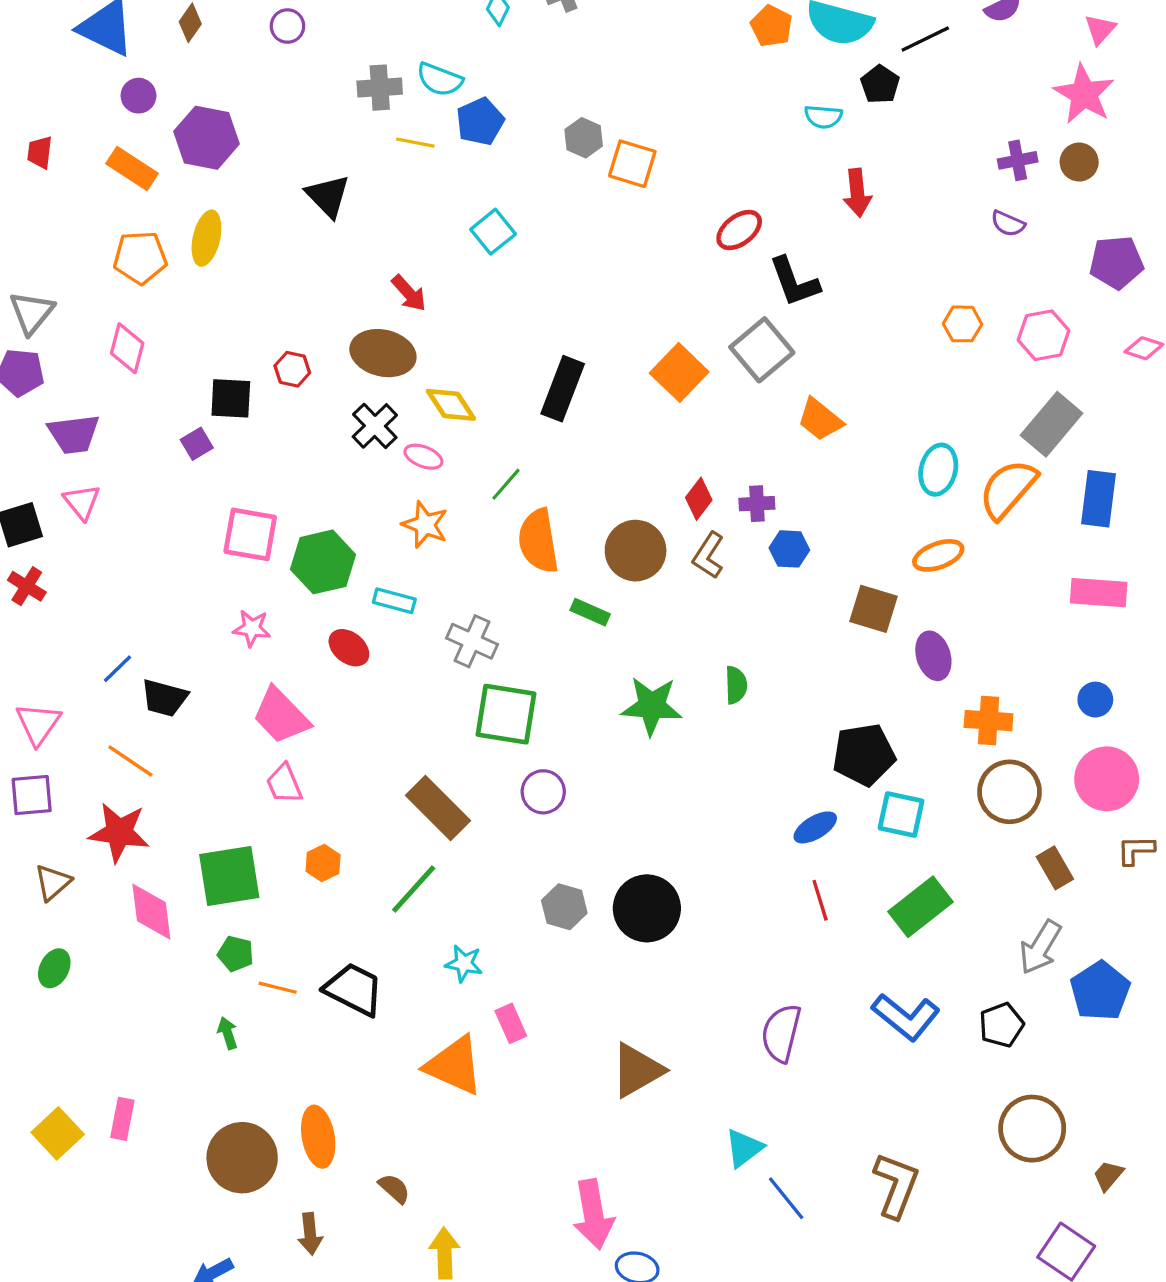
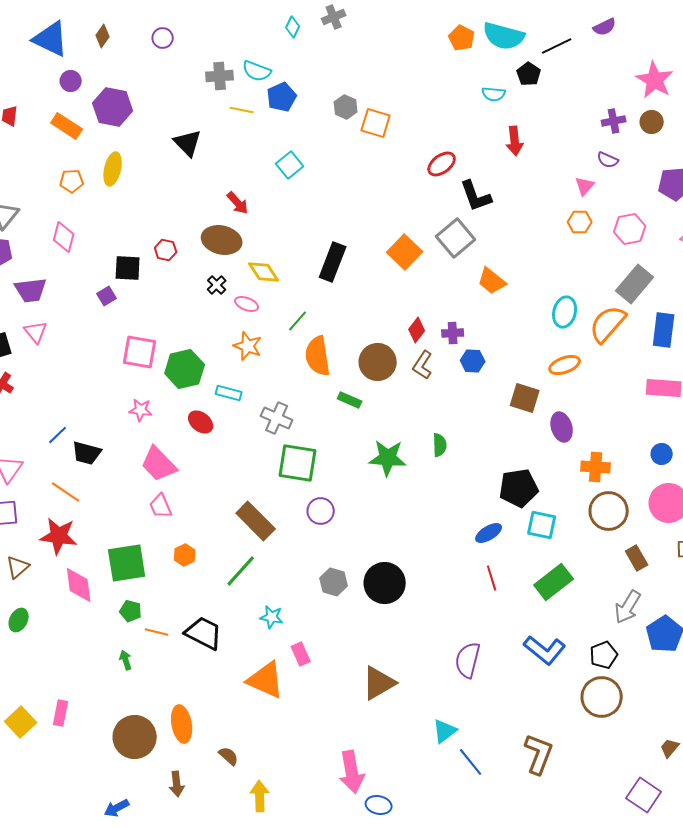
pink triangle: (1100, 29) -> (585, 186), moved
orange pentagon: (140, 258) -> (72, 181), size x0.7
black cross: (375, 426) -> (217, 285), size x0.7
brown circle: (1032, 1129) -> (602, 697), moved

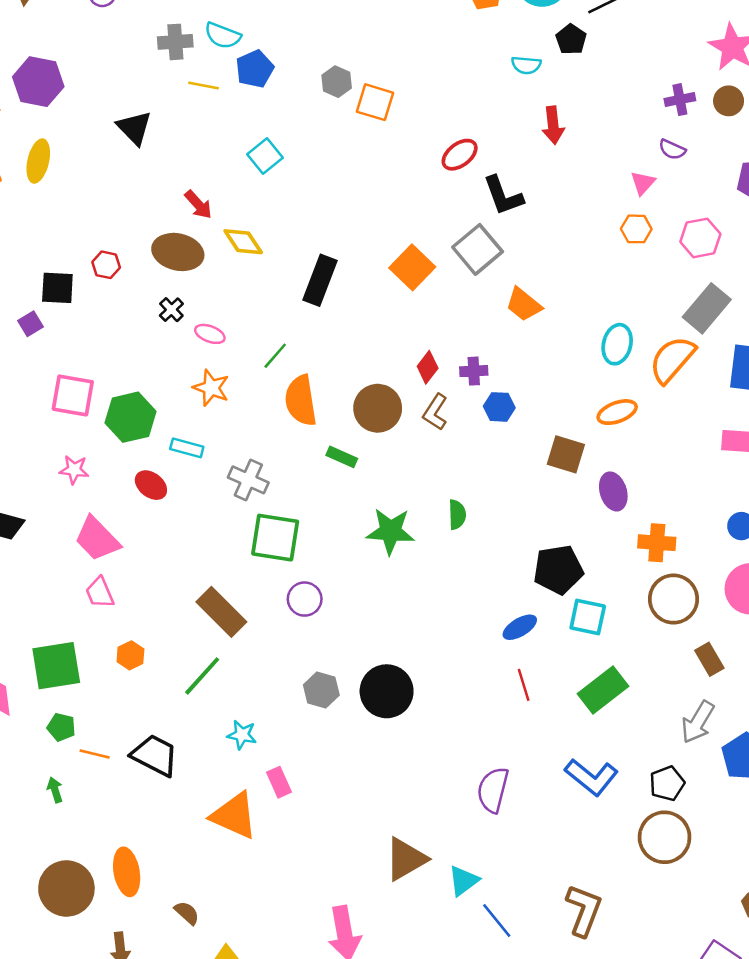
yellow diamond: (264, 272) -> (243, 242), moved
brown triangle: (379, 683) -> (406, 859), moved

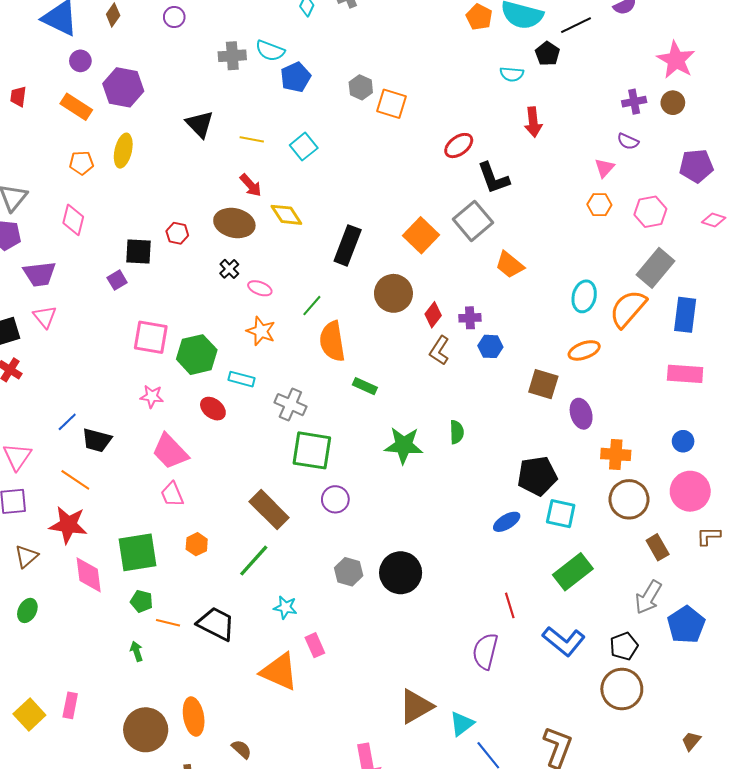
yellow line: (203, 85) -> (252, 139), moved
brown circle: (378, 408) -> (393, 293), moved
red line: (524, 685) -> (510, 605), moved

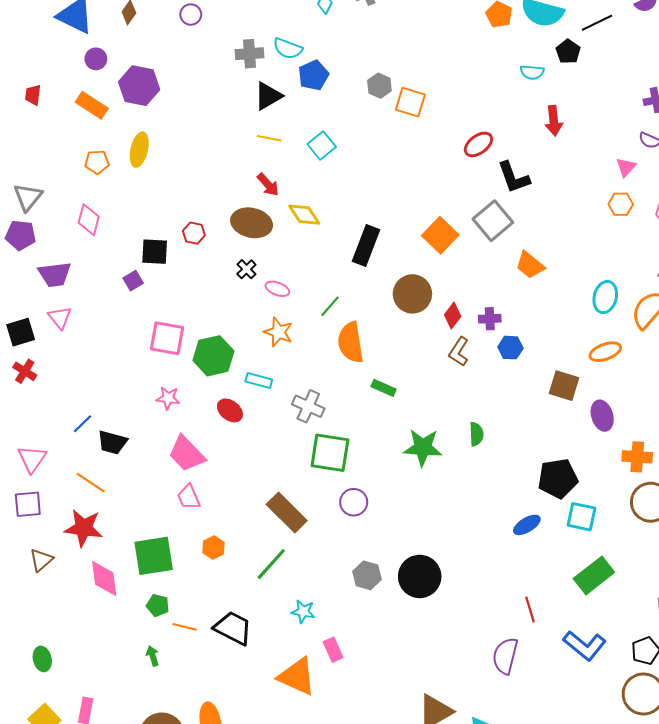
black triangle: (200, 124) -> (268, 96), moved, turned 44
green ellipse: (27, 610) -> (42, 659), moved, turned -40

